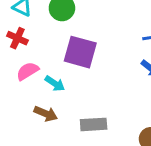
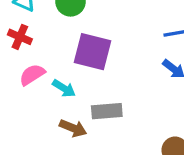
brown arrow: (46, 114) -> (73, 128), moved
gray rectangle: (94, 124) -> (107, 111), moved

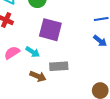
pink semicircle: (32, 75) -> (12, 53), moved

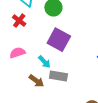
cyan arrow: (33, 52) -> (44, 62), moved

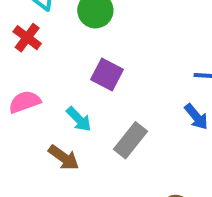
purple square: (59, 40) -> (107, 74), size x0.7
gray rectangle: (58, 76) -> (131, 140), moved, turned -60

